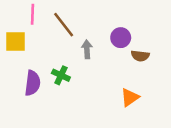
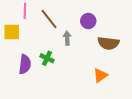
purple circle: (121, 38) -> (88, 21), moved
brown semicircle: (140, 56) -> (108, 43), size x1.5

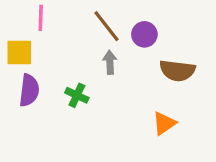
brown line: (49, 19) -> (107, 26), moved
purple semicircle: (25, 64) -> (29, 90), moved

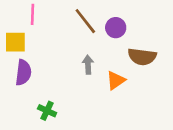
gray arrow: (110, 62) -> (88, 65), moved
green cross: (77, 95) -> (47, 111), moved
orange triangle: (164, 123) -> (116, 80), moved

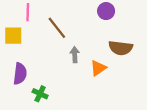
brown line: (85, 21) -> (57, 28), moved
purple circle: (116, 28) -> (106, 11), moved
purple semicircle: (23, 72) -> (20, 74), moved

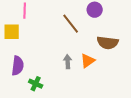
brown line: (57, 28) -> (71, 24), moved
gray arrow: (75, 55) -> (68, 62), moved

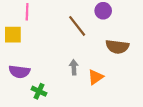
orange triangle: (88, 61) -> (96, 77), moved
purple semicircle: (18, 66) -> (19, 72), turned 90

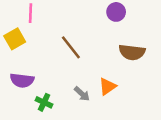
brown line: (77, 26) -> (71, 47), moved
yellow square: (13, 35) -> (15, 39), turned -30
gray arrow: (74, 67) -> (82, 94), moved, turned 136

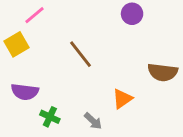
pink line: (31, 13) -> (35, 15), turned 48
brown semicircle: (132, 52) -> (163, 72), moved
gray arrow: (82, 94) -> (93, 121), moved

